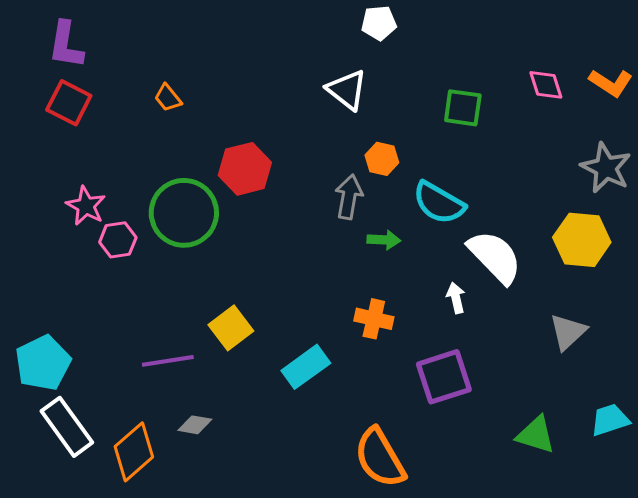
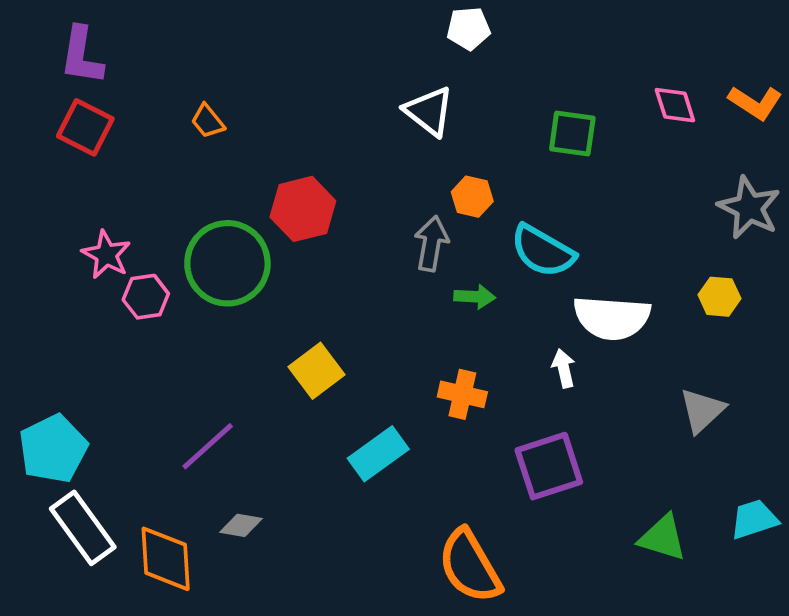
yellow hexagon: (582, 240) -> (719, 297), size x0.6
white semicircle: (495, 257) -> (612, 318), turned 138
yellow square: (231, 328) -> (316, 371), moved
purple line: (168, 361) -> (208, 446), turned -33
orange diamond: (134, 452) -> (166, 559), turned -52

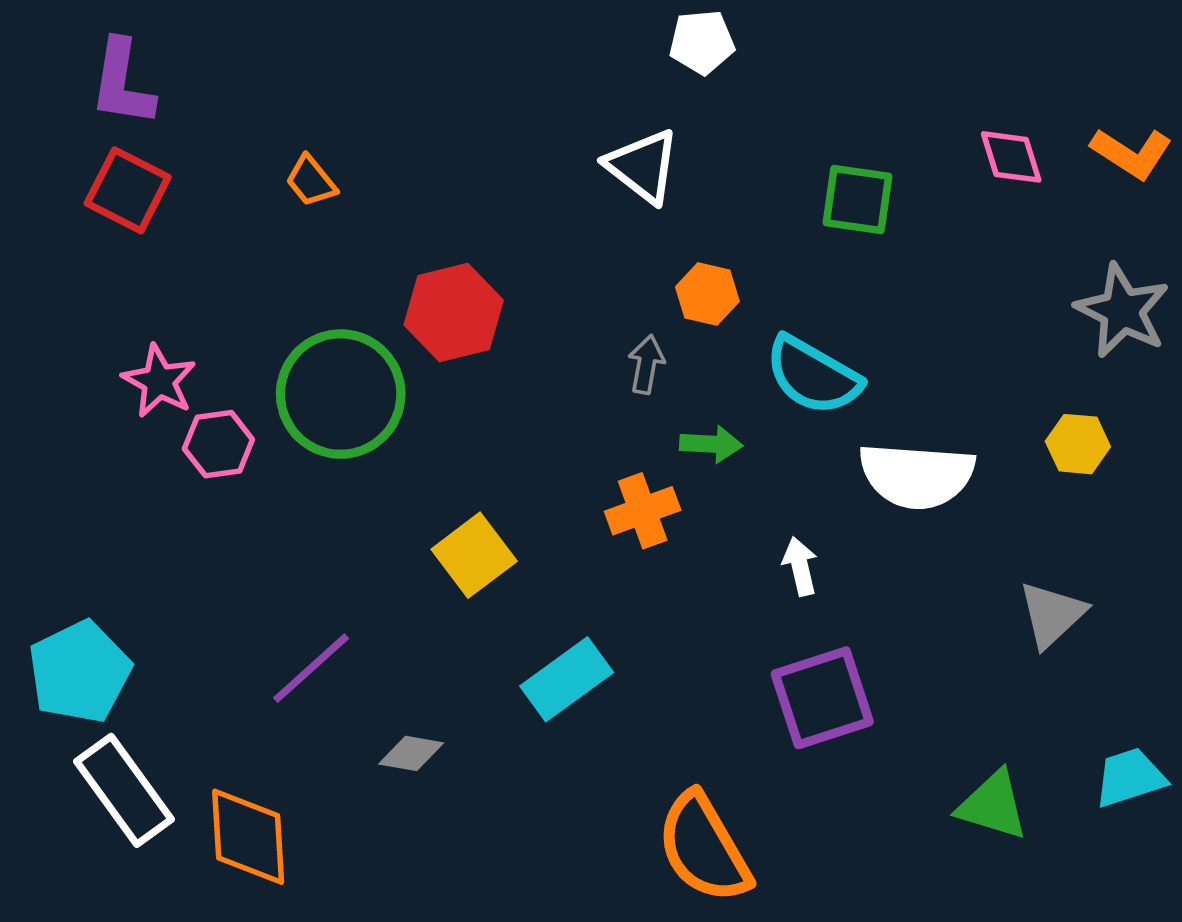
gray arrow: (431, 244) -> (646, 364), size x0.7
white arrow: (564, 368) -> (800, 566), moved
orange cross: (462, 394) -> (643, 511), moved, turned -33
gray diamond: (241, 525) -> (411, 753), moved

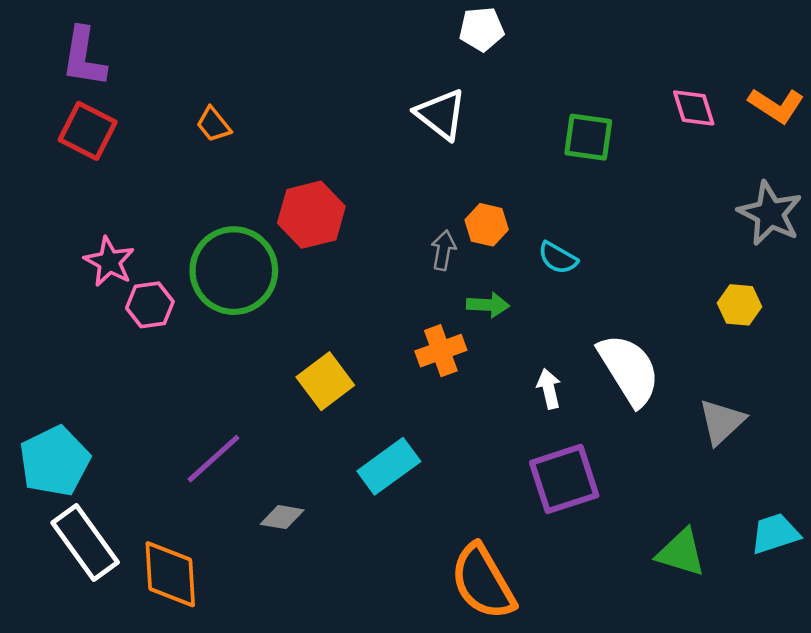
orange hexagon: (707, 294) -> (487, 225), moved
cyan semicircle: (813, 376) -> (558, 258), size x0.6
white semicircle: (917, 476) -> (629, 370), moved, turned -126

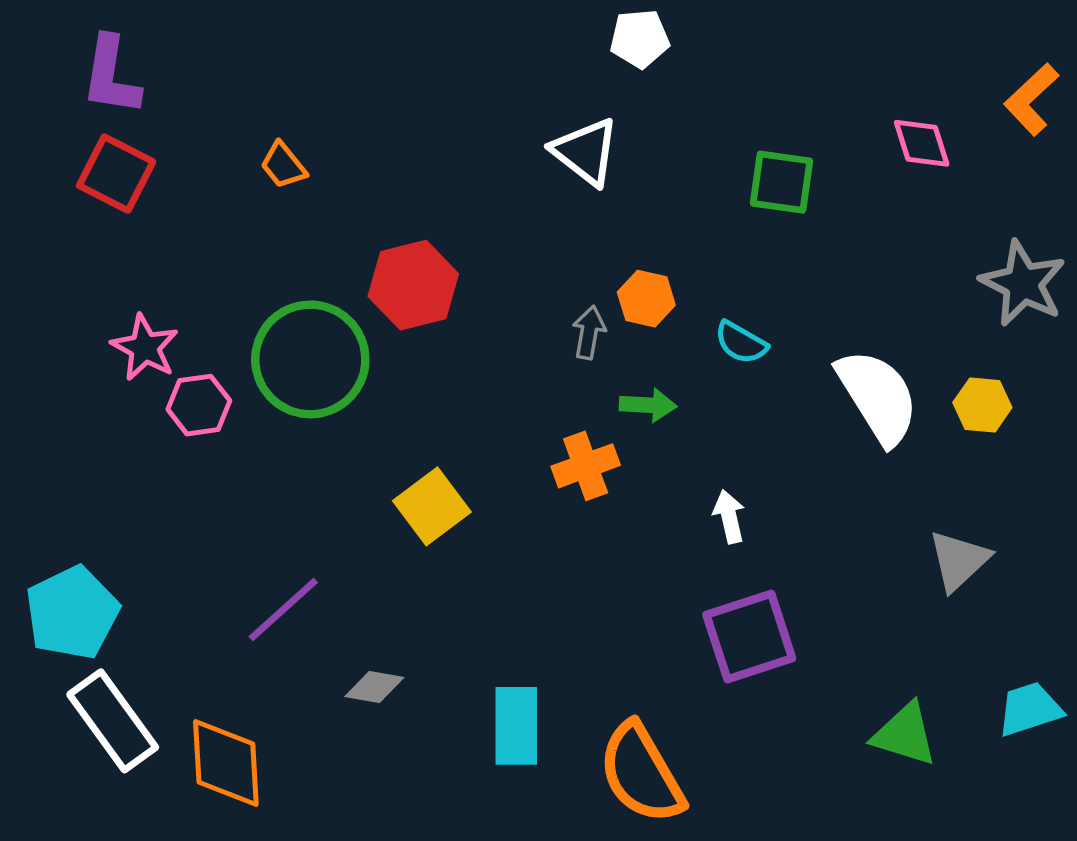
orange L-shape: (776, 105) -> (1031, 99), moved, turned 104
white semicircle: (629, 370) -> (878, 397), moved
cyan rectangle: (389, 466) -> (516, 726), moved, turned -54

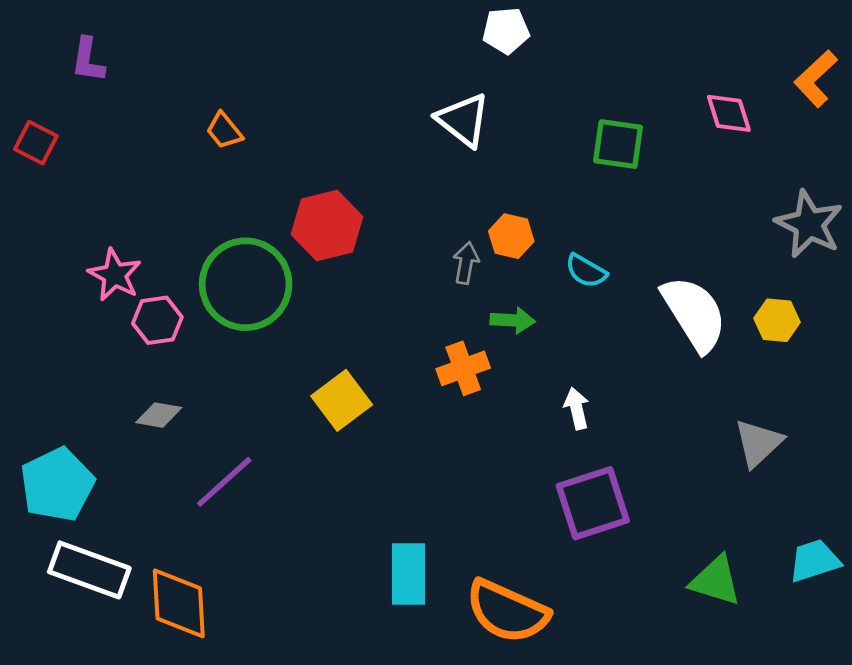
purple L-shape: (111, 76) -> (88, 60), size x0.7
red square: (116, 174) -> (36, 143), moved, size x0.7
gray diamond: (374, 687) -> (159, 415), moved
white rectangle: (113, 721) -> (89, 570), turned -34
orange semicircle: (641, 773) -> (507, 611), turned -36

